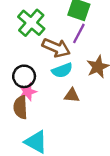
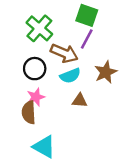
black circle: (24, 76) -> (35, 69), moved

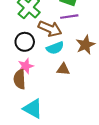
purple line: (87, 39) -> (69, 17), turned 54

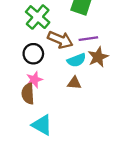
purple line: (69, 17) -> (88, 39), moved
cyan semicircle: (55, 48) -> (76, 60), moved

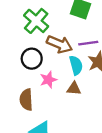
cyan semicircle: (76, 60) -> (76, 65), turned -84
pink star: (34, 80) -> (48, 80), moved

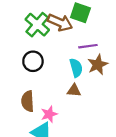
brown arrow: (59, 44) -> (60, 22), moved
pink star: (48, 80) -> (49, 114), moved

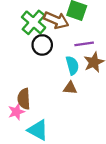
black circle: (33, 61) -> (42, 45), moved
pink star: (49, 114) -> (16, 112), moved

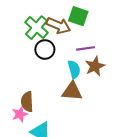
brown triangle: (70, 88) -> (72, 91), size x1.5

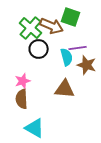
brown star: (95, 66) -> (87, 65), turned -30
cyan semicircle: (74, 69) -> (67, 57), moved
pink star: (20, 114) -> (23, 81), moved

